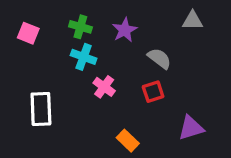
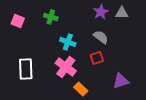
purple star: (125, 30) -> (101, 12), moved
cyan cross: (84, 57) -> (68, 42), moved
pink cross: (104, 87) -> (66, 67), moved, size x1.5

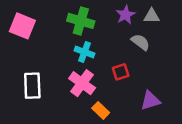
green cross: (51, 17) -> (81, 21), moved, size x1.5
pink square: (18, 21) -> (22, 26), size x1.5
gray semicircle: (101, 37) -> (140, 42), moved

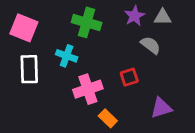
cyan cross: (85, 52) -> (67, 56), moved
pink cross: (82, 83) -> (88, 89), turned 35
white rectangle: (32, 86) -> (29, 69), moved

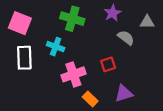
gray triangle: (163, 17) -> (147, 22), moved
purple triangle: (161, 108) -> (124, 93), moved

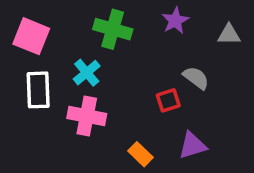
gray semicircle: (126, 38) -> (196, 78), moved
cyan cross: (56, 47) -> (87, 73), turned 30
pink cross: (73, 74) -> (87, 116), moved, turned 30

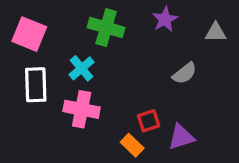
gray semicircle: (196, 78) -> (185, 73), turned 105
red square: (168, 100) -> (149, 121), moved

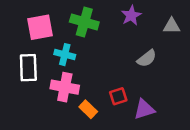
pink square: (29, 34) -> (40, 27), moved, turned -32
cyan cross: (82, 68) -> (65, 55), turned -36
orange rectangle: (132, 145) -> (88, 109), moved

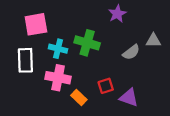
green cross: (84, 22) -> (87, 43), moved
gray triangle: (172, 26) -> (153, 41), moved
purple triangle: (144, 109) -> (129, 97), turned 36

